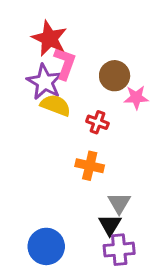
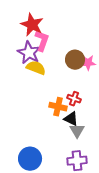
brown circle: (115, 76) -> (75, 60), moved
red cross: (97, 122) -> (74, 99), moved
black triangle: (110, 225) -> (71, 119), moved, turned -35

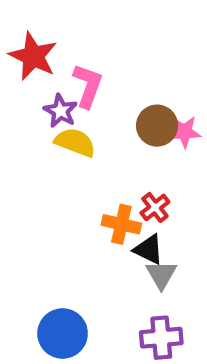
red star: (32, 25) -> (33, 56), moved
purple star: (29, 53) -> (60, 111), size x0.7
red cross: (74, 99) -> (155, 207), turned 32

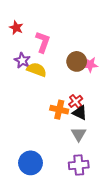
red star: (33, 56) -> (16, 28), size x0.6
purple star: (60, 111) -> (22, 60), moved
black triangle: (149, 249) -> (80, 113), moved

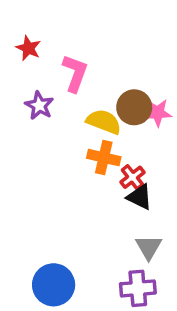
yellow semicircle: (37, 70) -> (104, 122), moved
orange cross: (59, 110) -> (104, 158), moved
gray triangle: (79, 134) -> (149, 247), moved

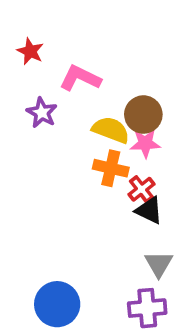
pink L-shape: (75, 73) -> (80, 78), turned -84
pink star: (158, 113) -> (145, 143), moved

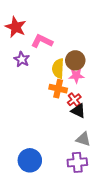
red star: (30, 51) -> (16, 27), size x1.5
yellow semicircle: (111, 130) -> (58, 68), turned -108
gray triangle: (159, 264) -> (83, 139), turned -42

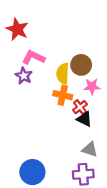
pink L-shape: (42, 41) -> (33, 57), moved
purple star: (22, 59) -> (24, 76), moved
pink star: (76, 76) -> (92, 87), moved

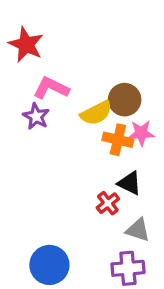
yellow semicircle: (63, 74) -> (96, 113), turned -120
orange cross: (63, 95) -> (118, 140), moved
red cross: (80, 107) -> (108, 203), moved

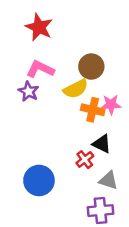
red star: (26, 45) -> (39, 27), moved
brown circle: (125, 100) -> (91, 67), moved
blue circle: (49, 265) -> (39, 180), moved

